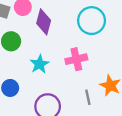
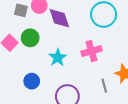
purple diamond: (44, 22) -> (59, 18), turned -30

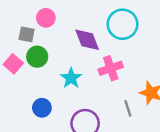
gray square: (21, 10) -> (27, 34), moved
purple diamond: (59, 18) -> (87, 40), moved

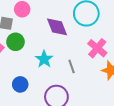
pink cross: (111, 68) -> (97, 48), moved, turned -30
gray line: (128, 108) -> (72, 66), moved

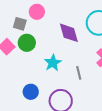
blue circle: (20, 84) -> (31, 92), moved

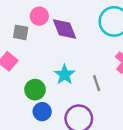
purple diamond: (69, 33) -> (65, 29), moved
green circle: (27, 43) -> (35, 90), moved

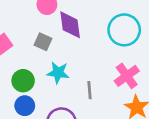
gray square: (21, 32) -> (43, 42), moved
cyan star: (65, 75) -> (58, 73), turned 30

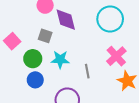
green circle: (23, 81) -> (33, 59), moved
blue circle: (25, 106) -> (35, 80), moved

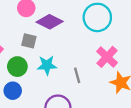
purple diamond: (66, 20) -> (50, 22), turned -45
blue circle: (35, 80) -> (13, 91), moved

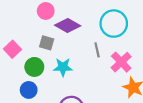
gray line: (77, 75) -> (97, 50), moved

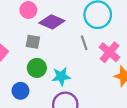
green circle: (34, 67) -> (37, 68), moved
cyan star: (63, 67) -> (61, 76), moved

